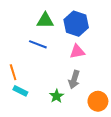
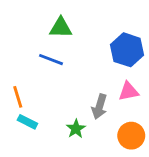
blue hexagon: (76, 24) -> (127, 50), moved
pink triangle: (77, 52) -> (128, 91), moved

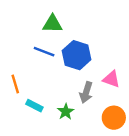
blue hexagon: (127, 50) -> (77, 55), moved
pink triangle: (128, 91) -> (111, 79), turned 30
cyan rectangle: (27, 122) -> (34, 106), moved

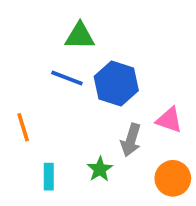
cyan rectangle: (34, 106) -> (49, 177), moved, turned 63

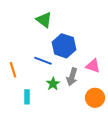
green triangle: (80, 36) -> (44, 20), turned 36
blue line: (67, 78) -> (43, 61), moved
green star: (100, 169) -> (53, 84), moved

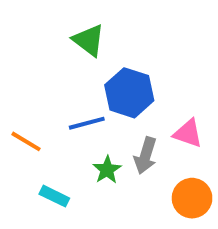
blue line: (43, 61) -> (87, 123), turned -36
orange line: (13, 70) -> (26, 141), turned -42
cyan rectangle: (27, 97) -> (54, 196), turned -64

